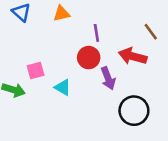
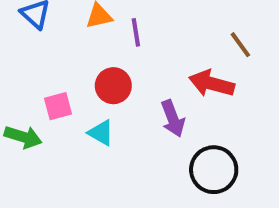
purple line: (96, 33) -> (136, 32), moved
red circle: (89, 58) -> (113, 86), moved

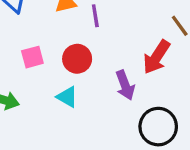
red arrow: (212, 84) -> (157, 57), turned -72
pink square: (58, 106) -> (32, 57), moved

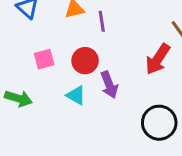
purple arrow: (125, 85) -> (109, 85), moved

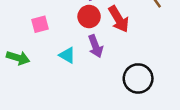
red arrow: (158, 59) -> (119, 19), moved, turned -64
red circle: (85, 61) -> (89, 17), moved

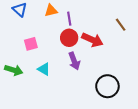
red arrow: (119, 19) -> (92, 40), turned -35
cyan triangle: (67, 55) -> (44, 69), moved

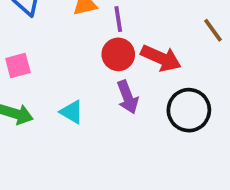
pink square: (31, 44) -> (18, 66), moved
black circle: (107, 86) -> (189, 110), moved

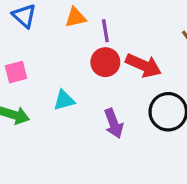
purple arrow: (128, 97) -> (114, 123), moved
cyan triangle: (72, 112) -> (64, 100), moved, turned -45

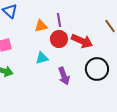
orange triangle: (76, 17) -> (41, 26), moved
cyan triangle: (64, 100) -> (42, 58), moved

